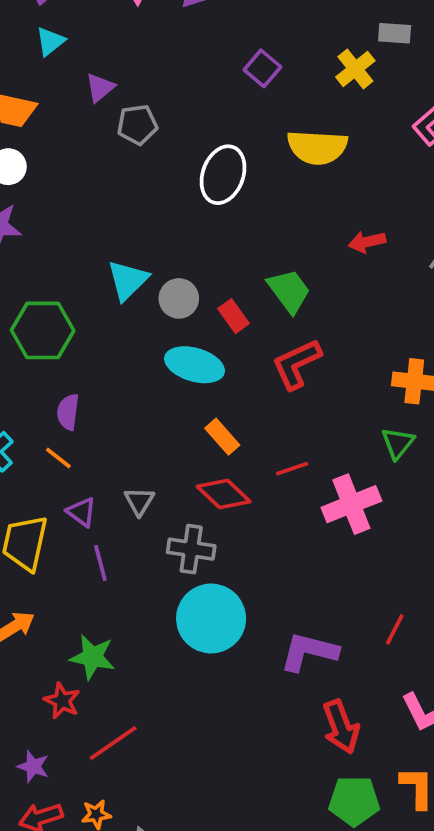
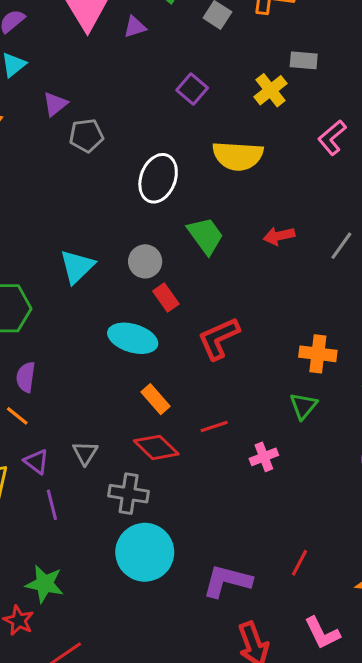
green trapezoid: (289, 291) -> (205, 236), moved
gray circle: (179, 298) -> (145, 261), moved
pink cross: (351, 504) -> (264, 457), size x0.6

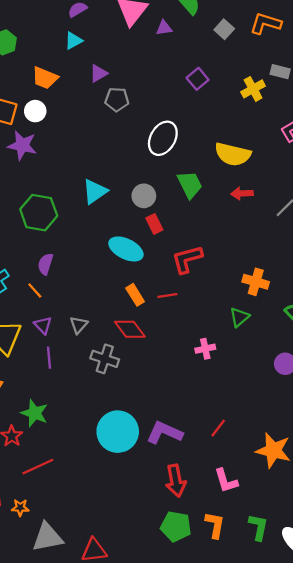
yellow semicircle: (238, 156) -> (233, 154), moved
red line: (214, 427) -> (167, 296), moved
cyan circle: (145, 552) -> (118, 432), moved

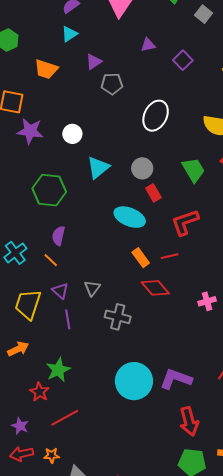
purple triangle: (164, 28) -> (148, 45), moved
white circle: (35, 111) -> (72, 134), moved
green trapezoid: (190, 185) -> (193, 170), moved
red diamond: (130, 329) -> (155, 288), moved
green star: (34, 413) -> (58, 370), turned 30

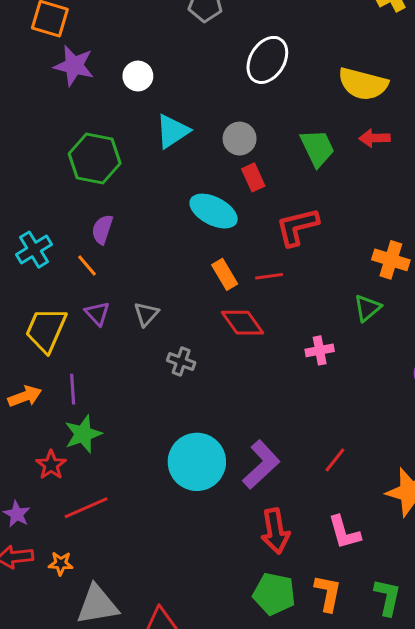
gray cross: (118, 317) -> (181, 361), size x0.7
purple line: (68, 319) -> (73, 389), moved
purple L-shape: (176, 379) -> (261, 465), turned 112

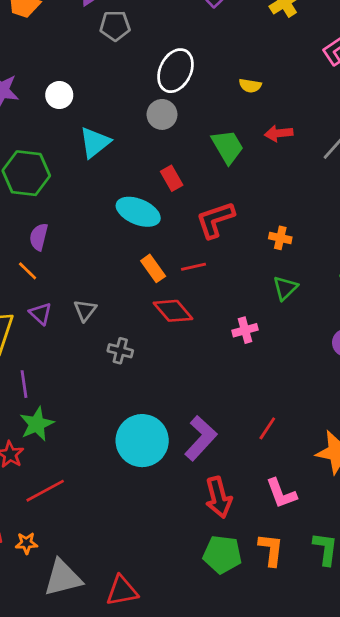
yellow semicircle: (363, 84) -> (250, 86), moved, size x0.5
gray circle: (240, 139) -> (162, 114), moved
orange cross: (391, 260) -> (280, 238), moved, size x0.7

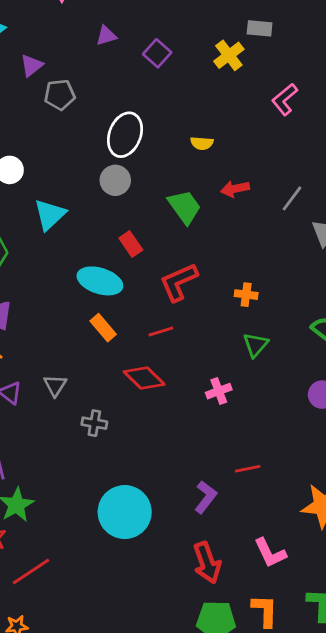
orange rectangle: (153, 268) -> (103, 328), moved
red line: (267, 428) -> (248, 469), moved, turned 50
purple L-shape: (201, 438) -> (206, 497), moved, size x0.7

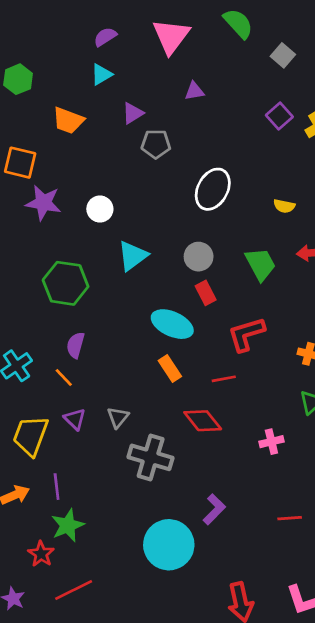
purple triangle: (106, 36) -> (194, 91), moved
purple square: (157, 53) -> (279, 116), moved
gray circle: (115, 180) -> (199, 257), moved
gray cross: (94, 423) -> (151, 457), size x1.8
purple L-shape: (206, 497) -> (214, 509), moved

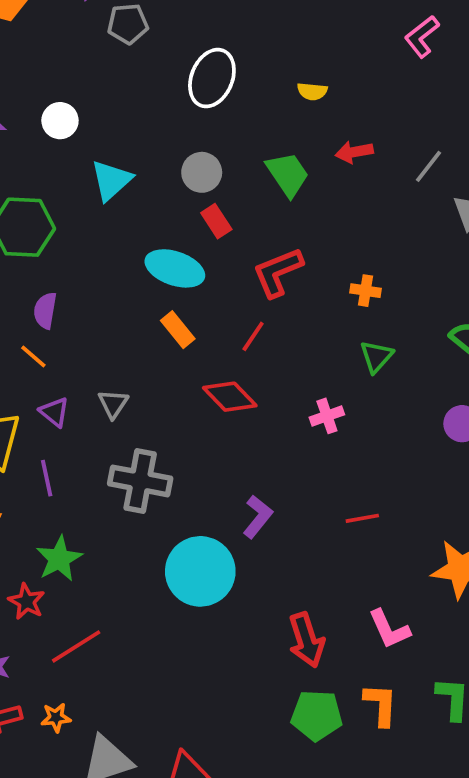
red line: (224, 379) -> (253, 336), turned -40
gray cross: (151, 457) -> (140, 481), moved
purple line: (57, 487) -> (47, 478), moved

